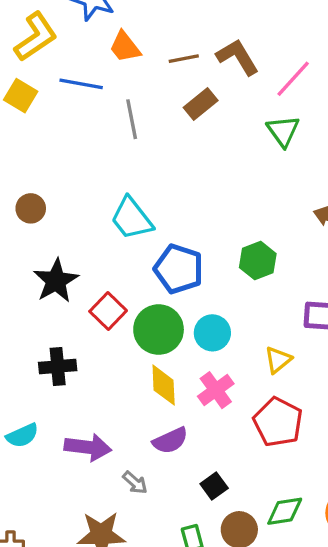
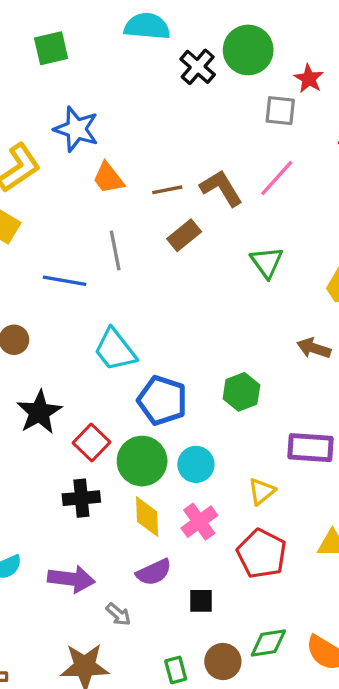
pink line: (293, 79) -> (277, 178), moved
blue line: (81, 84) -> (65, 281), moved
black cross: (58, 367) -> (81, 498), moved
black square: (214, 486) -> (201, 601), moved, turned 36

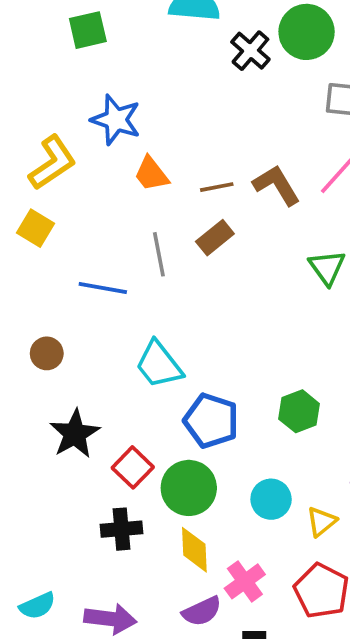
brown rectangle: (184, 235) -> (215, 238), moved
cyan circle: (196, 464) -> (271, 499), moved
pink cross: (199, 522) -> (245, 581), moved

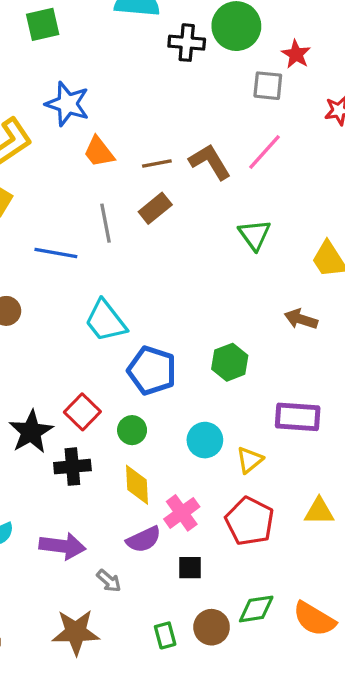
black cross: (250, 51) -> (187, 43), turned -36
black star: (75, 434) -> (31, 432), moved
green circle: (189, 488) -> (132, 430), size x0.6

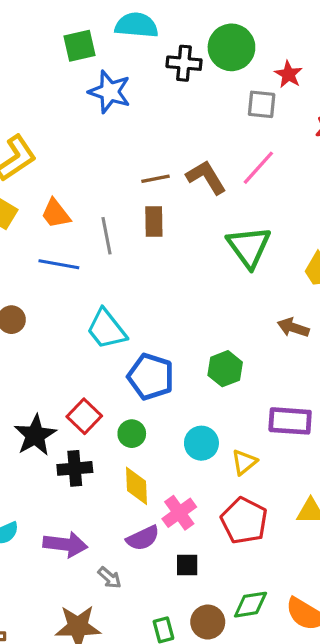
green square: (43, 24) -> (80, 46), moved
blue star: (67, 104) -> (110, 92), moved
orange trapezoid: (99, 152) -> (56, 214), moved
brown rectangle: (155, 208) -> (154, 222), turned -52
green triangle: (255, 235) -> (249, 247), size x1.4

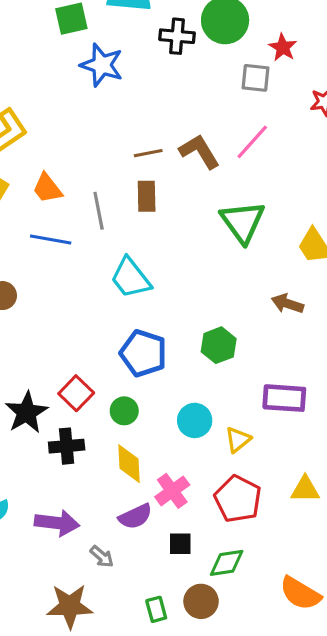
cyan trapezoid: (106, 329) -> (131, 278), moved
green diamond: (250, 605) -> (227, 563), moved

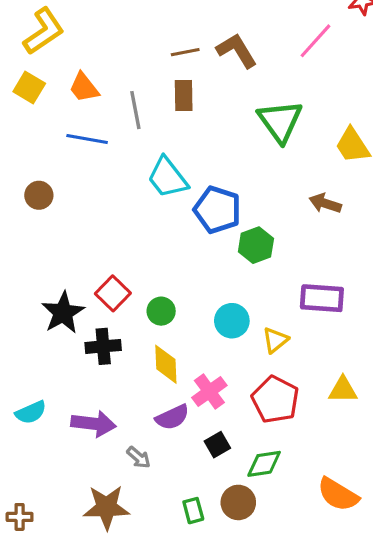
pink line: (252, 142) -> (316, 41), moved
blue pentagon: (143, 353) -> (217, 210), moved
black square: (180, 544) -> (217, 445), turned -30

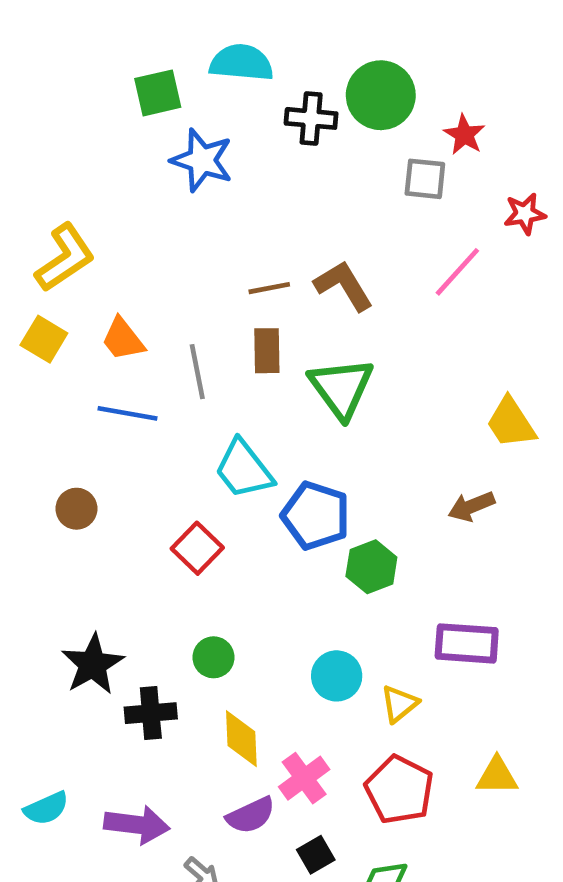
green triangle: (280, 121) -> (341, 388), moved
brown circle: (39, 195) -> (76, 509), moved
brown arrow: (325, 203) -> (471, 506), turned -40
red square: (113, 293) -> (197, 548), moved
green circle: (161, 311) -> (214, 657), moved

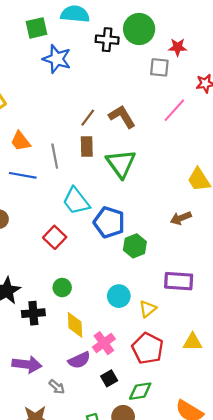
red star: (464, 135) -> (178, 47), turned -30
brown line: (269, 288) -> (88, 118), turned -42

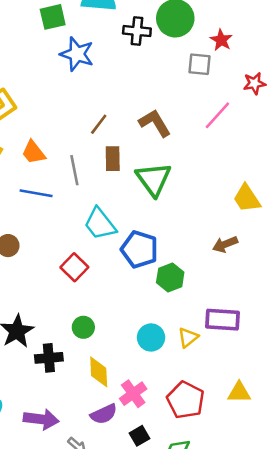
red star: (178, 47) -> (221, 40), turned 30
brown line: (88, 118) -> (99, 124), moved
yellow triangle: (148, 309) -> (188, 337), moved

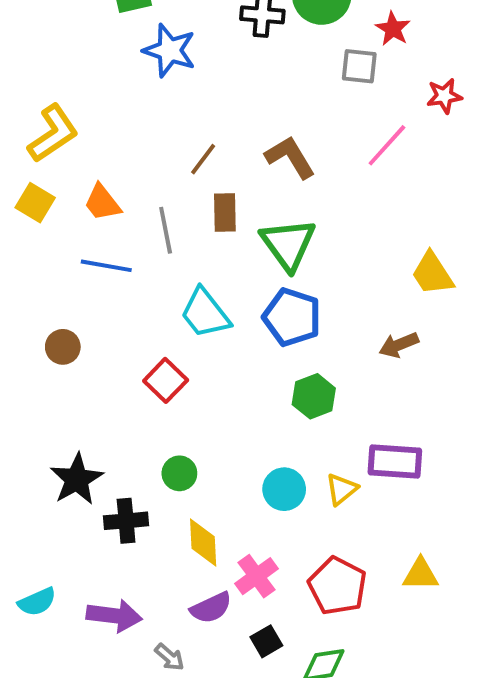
blue pentagon: (140, 249) -> (292, 317), moved

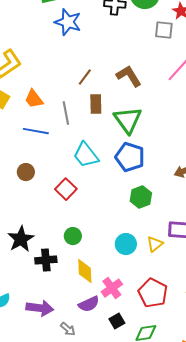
brown circle: (63, 347) -> (26, 172), moved

